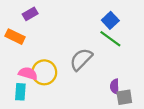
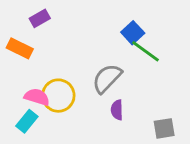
blue square: (110, 20) -> (133, 33), moved
purple semicircle: (115, 86) -> (117, 110), moved
cyan rectangle: (20, 92) -> (27, 121), turned 35

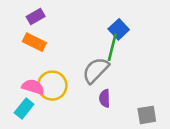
orange rectangle: (20, 48) -> (34, 42), moved
green line: (146, 51) -> (112, 47), moved, turned 68

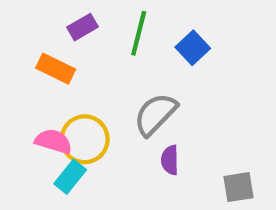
purple rectangle: (36, 17) -> (83, 27), moved
green line: (112, 47) -> (139, 33), moved
cyan rectangle: (24, 109) -> (70, 177), moved

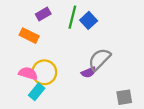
blue square: (193, 48) -> (89, 20), moved
gray semicircle: (155, 114) -> (99, 59), moved
purple semicircle: (170, 160) -> (89, 72), moved, turned -112

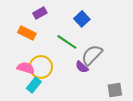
green line: (72, 17) -> (67, 42), moved, turned -70
purple semicircle: (89, 72) -> (82, 67), turned 64

